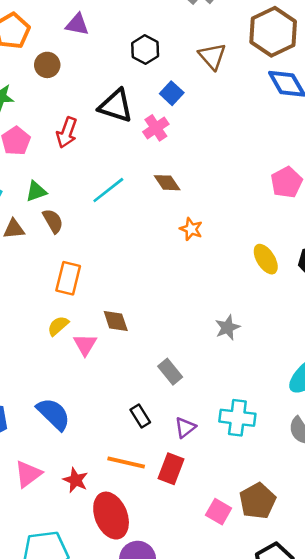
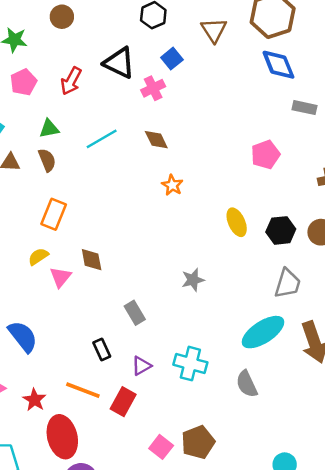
green triangle: (36, 191) -> (49, 129), moved

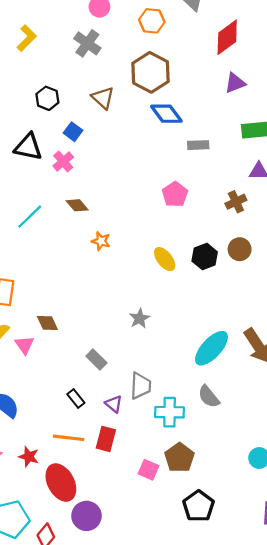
gray trapezoid: (288, 283) -> (141, 386), moved
cyan cross: (190, 364) -> (170, 412), moved
purple triangle: (141, 366) -> (114, 404), turned -36

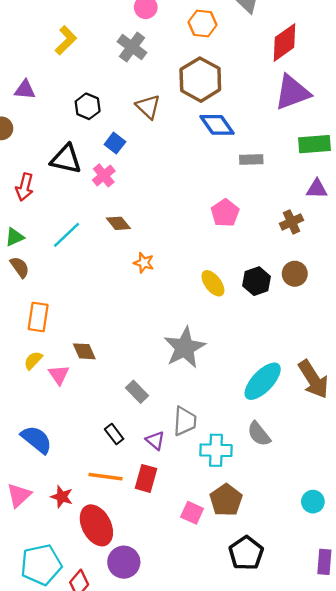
purple triangle: (235, 83) -> (292, 92), size x1.6
gray star: (139, 318) -> (185, 348), size x1.8

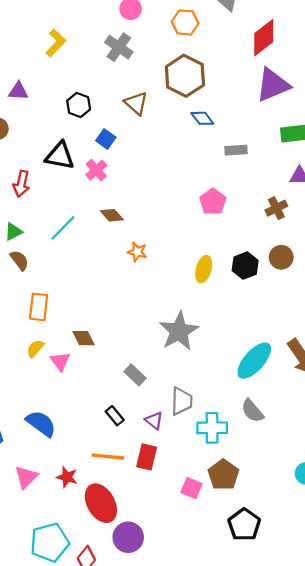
blue diamond: (217, 125) -> (202, 118), size x0.7
yellow ellipse: (213, 283) -> (204, 269), turned 55

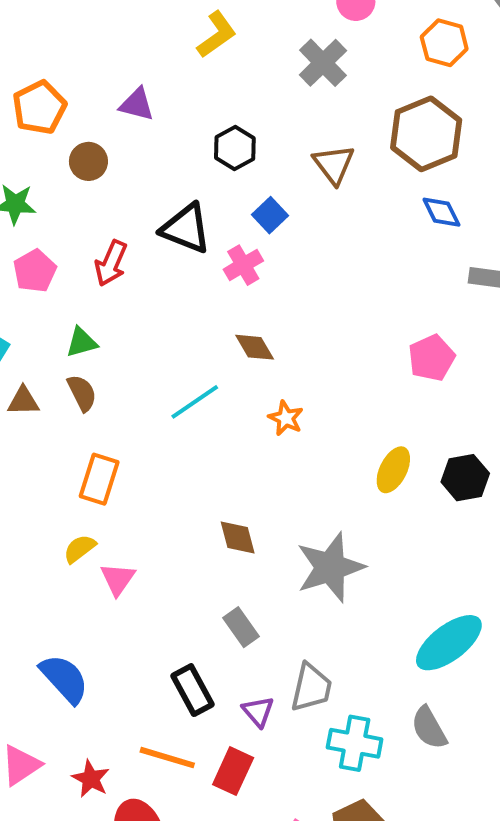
cyan line: (63, 228) -> (195, 402), moved
brown diamond: (84, 338) -> (238, 538), moved
black rectangle: (115, 416) -> (192, 690), size x1.4

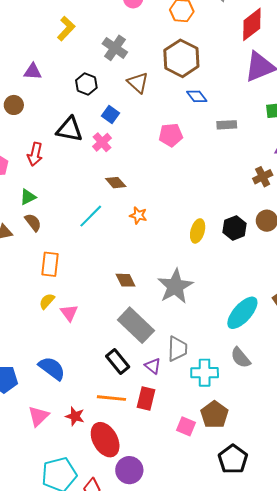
gray cross: (323, 63) -> (115, 48), moved
pink pentagon: (432, 358) -> (171, 135), moved, turned 30
gray rectangle: (241, 627) -> (136, 325), size x1.8

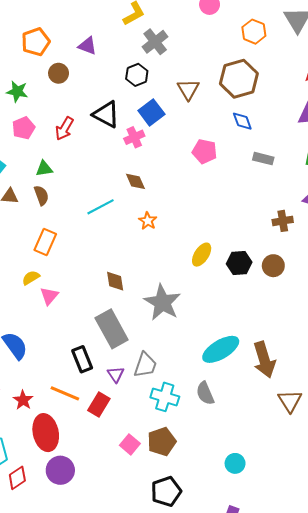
gray cross: (115, 48) -> (155, 42), moved
blue square: (111, 114) -> (151, 112), size x1.4
gray star: (175, 286) -> (162, 302), turned -30

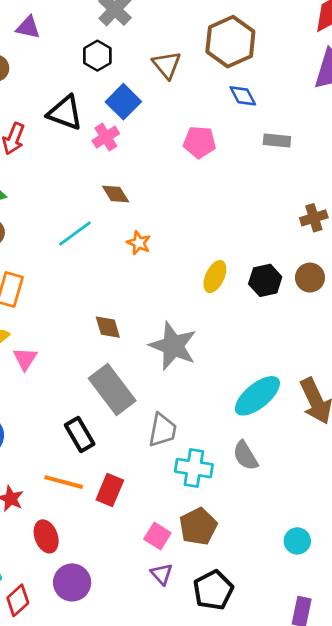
purple triangle: (116, 374) -> (162, 574), moved
red ellipse: (46, 433) -> (46, 536), size x0.7

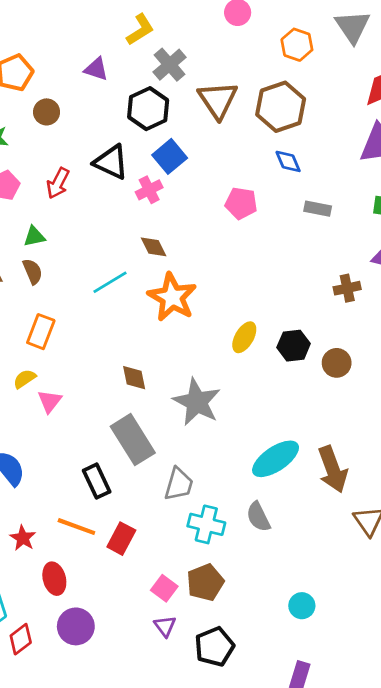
purple triangle: (28, 27) -> (96, 69), moved
black hexagon: (97, 56) -> (148, 109), size x1.4
brown triangle: (167, 65) -> (218, 100), moved, size x1.4
orange star: (139, 243) -> (172, 297), size x2.0
brown circle: (310, 278) -> (337, 363), moved

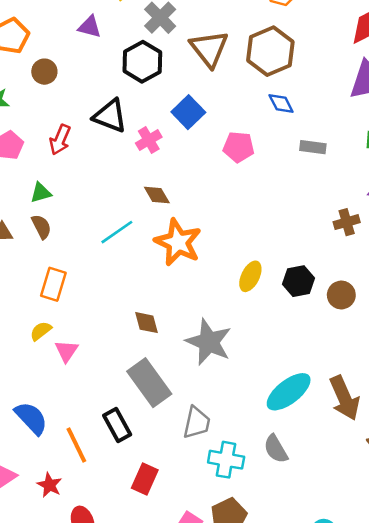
blue square: (170, 156) -> (188, 112), moved
orange line: (76, 527) -> (76, 445), moved, turned 48

